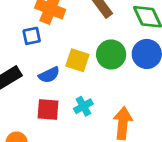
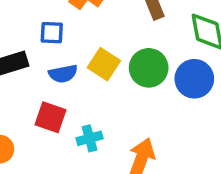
blue square: (32, 36) -> (52, 33), moved
cyan cross: (83, 106) -> (90, 138), moved

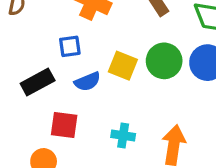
red square: (51, 117) -> (64, 125), moved
cyan cross: (90, 138) -> (123, 136), turned 35

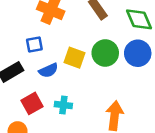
red square: (64, 125) -> (32, 103), turned -35
cyan cross: (123, 136) -> (63, 105), moved

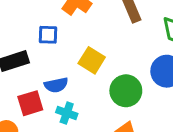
green circle: (105, 53) -> (126, 91), moved
blue semicircle: (48, 70) -> (56, 85), moved

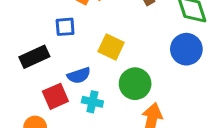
green circle: (126, 91) -> (135, 84), moved

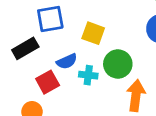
blue square: (65, 27) -> (50, 19), size x1.5
cyan cross: (92, 102) -> (88, 75), moved

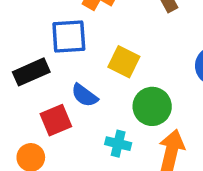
blue semicircle: (67, 61) -> (85, 95), turned 54
cyan cross: (88, 75) -> (118, 144), moved

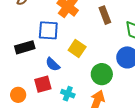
green circle: (152, 106) -> (102, 74), moved
red square: (56, 120) -> (43, 84), moved

